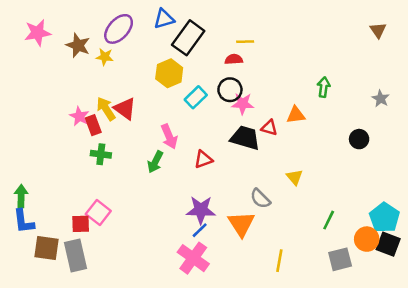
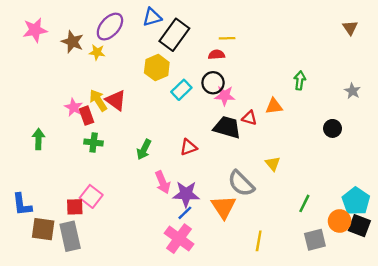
pink arrow: (169, 137) -> (163, 182), moved
green arrow: (21, 196) -> (38, 139), moved
gray semicircle: (260, 199) -> (241, 184), size x1.4

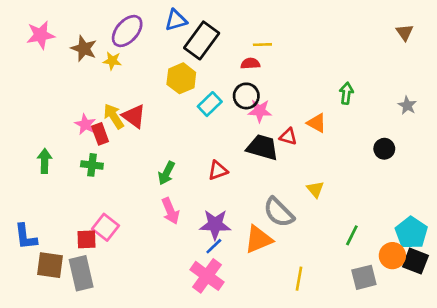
orange triangle: (274, 106) -> (317, 123), turned 36
green cross: (94, 143) -> (92, 165), moved
pink arrow: (163, 182) -> (170, 211), moved
orange triangle: (224, 207) -> (258, 239), turned 40

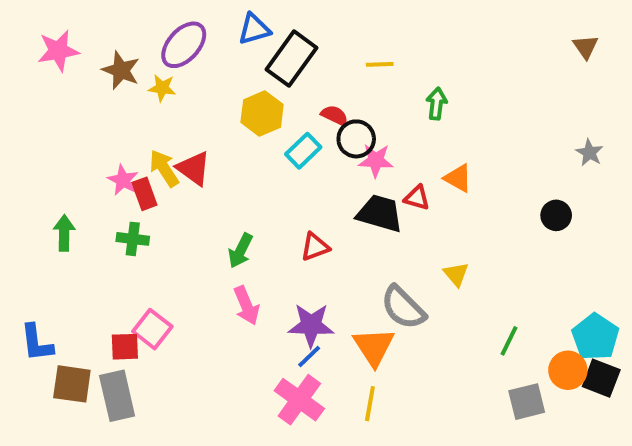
red semicircle: (250, 63) -> (335, 115), moved, turned 30
green arrow: (346, 93) -> (437, 104), moved
orange triangle: (258, 239) -> (374, 347), turned -40
yellow line: (299, 279) -> (370, 404), moved

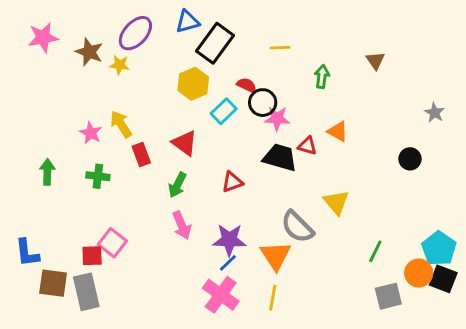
brown triangle: (586, 47) -> (375, 61), moved
red triangle: (193, 168) -> (185, 143), moved
red rectangle: (144, 194) -> (141, 155), moved
yellow triangle: (456, 274) -> (336, 202), size x1.4

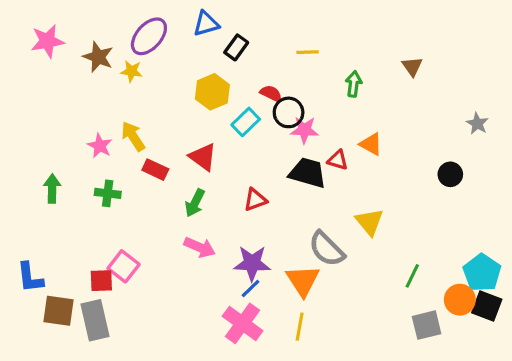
black rectangle: (215, 43) -> (236, 47), size x0.6
red rectangle: (141, 155) -> (155, 170), turned -45
pink arrow: (182, 225) -> (200, 247), turned -44

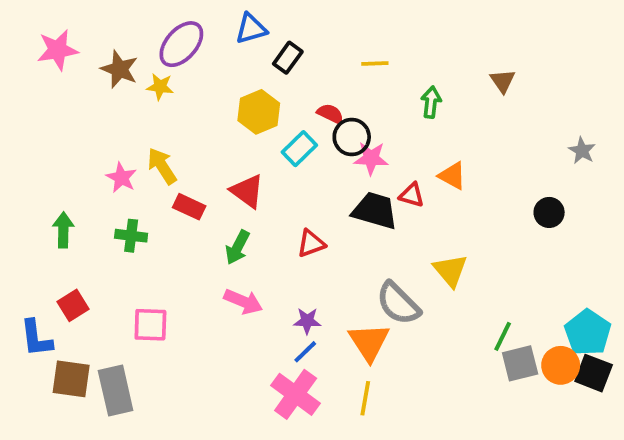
purple star: (252, 263) -> (307, 321), size x0.6
pink square: (124, 266) -> (150, 325), turned -36
red square: (101, 281) -> (73, 305), moved, turned -30
gray square: (427, 325) -> (520, 363), moved

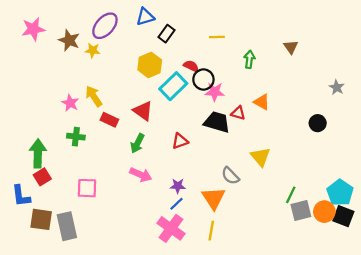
cyan rectangle: (299, 149) -> (173, 86), size x1.4
green arrow: (63, 230) -> (38, 153), moved, size x1.4
gray semicircle: (398, 303) -> (230, 176), size x0.7

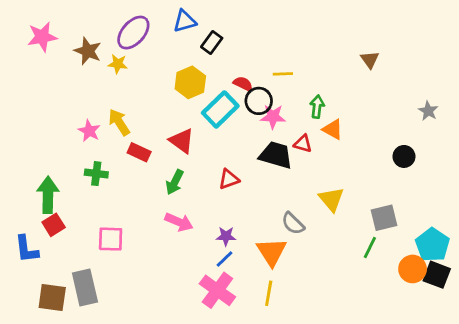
yellow line: (217, 37) -> (283, 74), moved
green arrow: (249, 59) -> (317, 107), moved
gray square: (301, 210) -> (384, 218), moved
brown square: (41, 219) -> (52, 297), moved

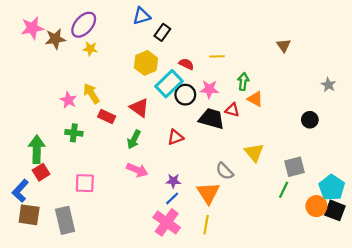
purple ellipse: (133, 33) -> (84, 25), moved
brown star: (88, 51) -> (55, 39), moved, turned -30
black circle: (259, 101) -> (185, 95), moved
blue L-shape: (27, 249) -> (20, 191), turned 50
brown square: (52, 297) -> (29, 215), moved

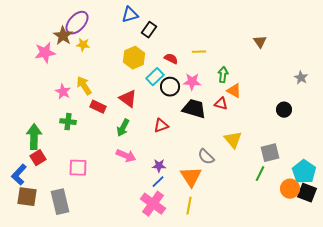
pink star: (32, 28) -> (45, 53), moved
brown star: (55, 39) -> (63, 36), moved, turned -30
cyan rectangle: (169, 84) -> (155, 77), size x0.7
red triangle: (232, 110) -> (221, 104), moved

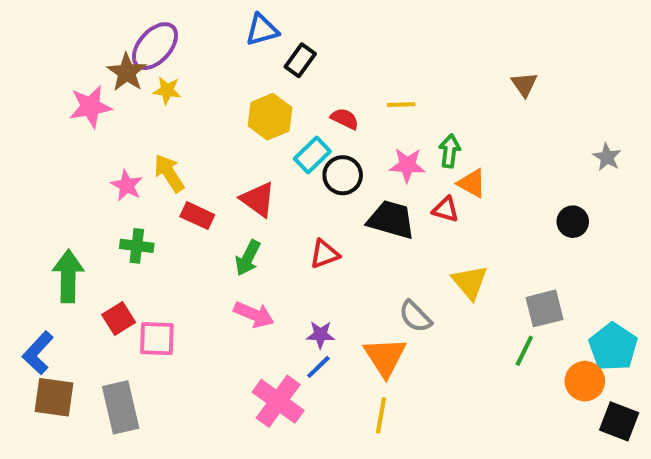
pink star: (192, 82) -> (407, 165), moved
red square: (38, 158) -> (119, 319), moved
black square: (307, 193) -> (619, 421), moved
pink cross: (153, 204) -> (278, 401), moved

